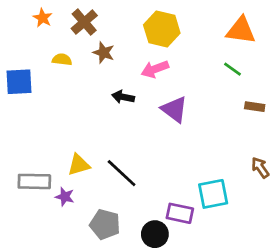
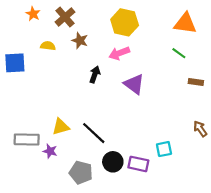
black arrow: (123, 97) -> (95, 75), turned 98
cyan square: (213, 194) -> (164, 149), size x0.7
black circle: (155, 234) -> (113, 162), moved

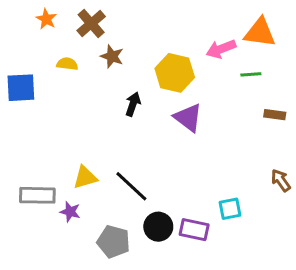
yellow hexagon: (125, 22) -> (175, 73), moved
pink arrow: (119, 53) -> (221, 49), moved
green line: (179, 53) -> (251, 74), turned -40

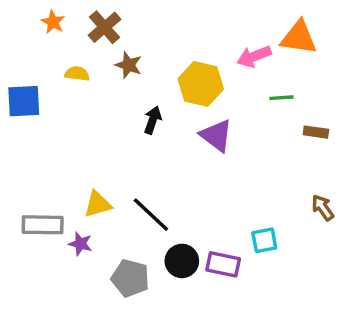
green line: (251, 74) -> (282, 98), moved

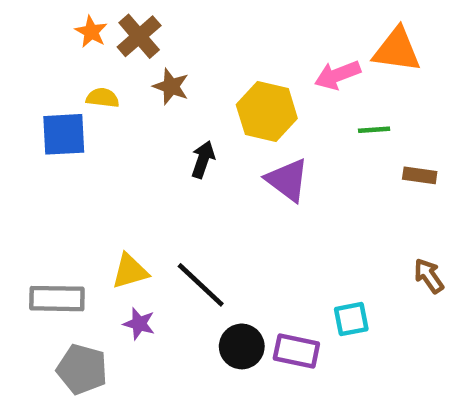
orange star: (53, 22) -> (91, 32), moved
blue square: (24, 101) -> (64, 134), moved
purple star: (80, 244) -> (139, 324), moved
gray pentagon: (130, 278) -> (82, 369), moved

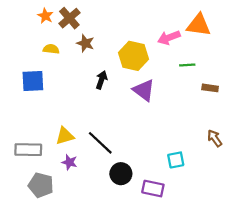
blue square: (64, 134) -> (33, 81), moved
purple rectangle: (296, 351) -> (153, 189), moved

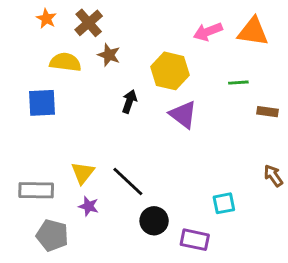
orange star: (45, 16) -> (46, 19), moved
pink arrow: (169, 38) -> (208, 32), moved
yellow semicircle: (51, 49) -> (65, 62), size x1.5
yellow triangle: (65, 136) -> (83, 173), turned -36

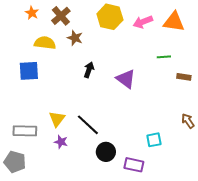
yellow hexagon: (170, 71) -> (110, 17), moved
gray pentagon: (52, 235) -> (15, 162), moved

